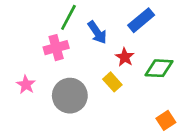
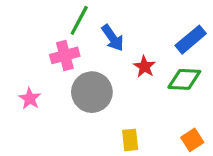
blue rectangle: (141, 20) -> (191, 40), moved
yellow rectangle: (112, 82) -> (130, 140), moved, turned 36
gray circle: (70, 96) -> (92, 92), moved

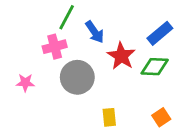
red star: (144, 67) -> (121, 56), size x1.5
pink star: (30, 98) -> (25, 83), turned -30

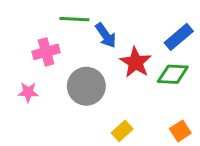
green line: (67, 17) -> (74, 19), turned 65
pink cross: (55, 47) -> (46, 52), moved
yellow rectangle: (109, 117) -> (122, 131), turned 54

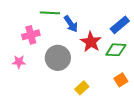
orange square: (180, 131) -> (121, 80), moved

